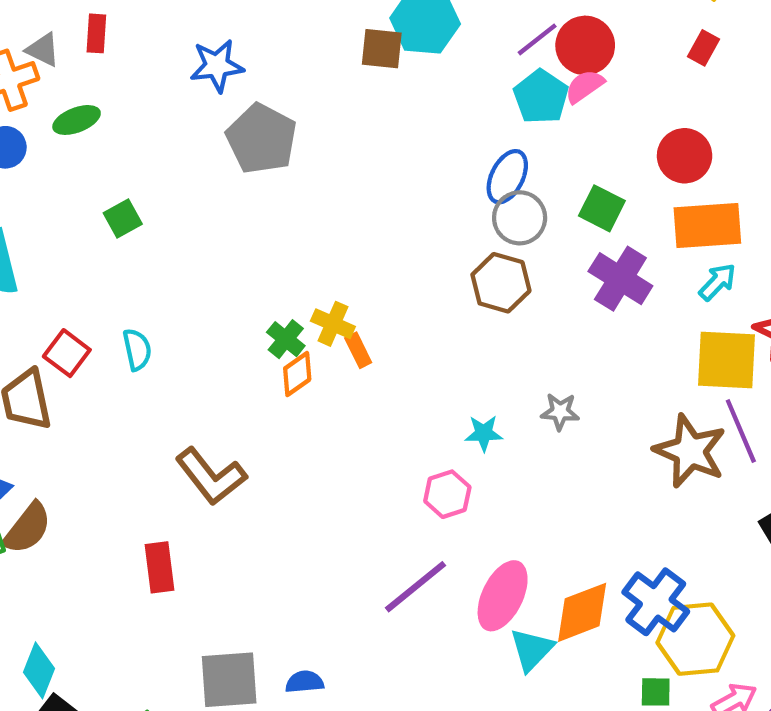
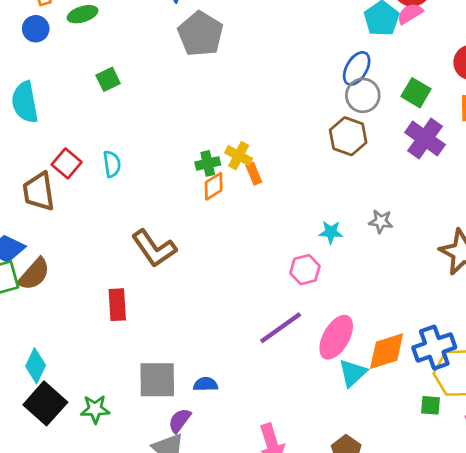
green cross: (286, 339) -> (208, 163), turned 35
blue cross: (656, 602) -> (434, 347), turned 30

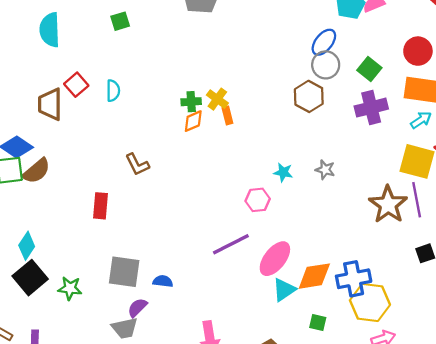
purple cross: (425, 139) -> (371, 108), turned 32
brown L-shape: (154, 248) -> (137, 164), size x0.7
green square: (430, 405) -> (318, 323), moved

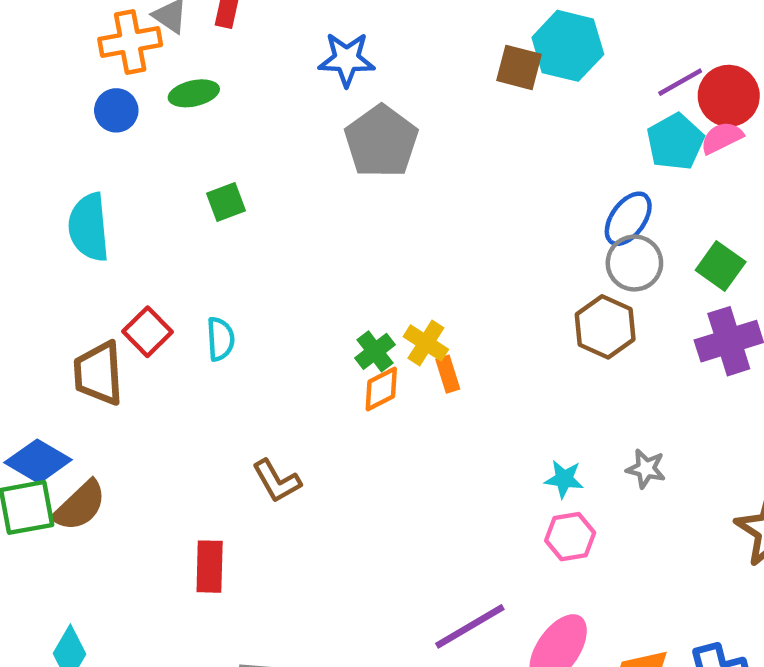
green cross: (191, 102) -> (375, 351), turned -30
pink hexagon: (258, 200) -> (570, 537), moved

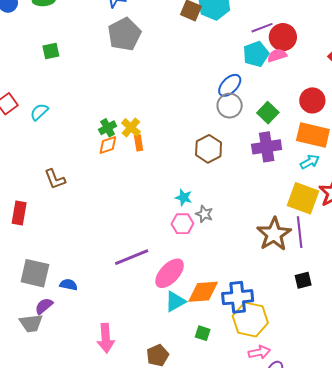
brown hexagon: (605, 327) -> (209, 149), moved
cyan semicircle: (220, 339) -> (39, 112), turned -138
gray star: (646, 469) -> (204, 214), moved

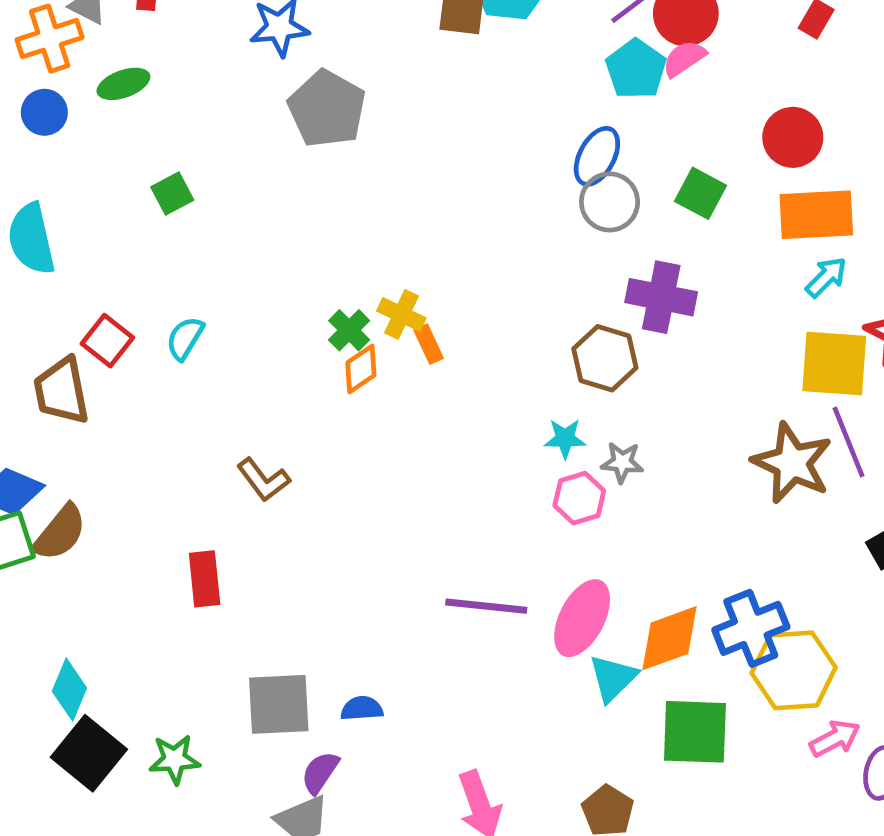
purple cross: (267, 147) -> (661, 297), moved, turned 36
brown hexagon: (209, 149) -> (605, 358), moved
purple line: (132, 257) -> (486, 606), turned 44
green square: (203, 333) -> (695, 732), size x2.0

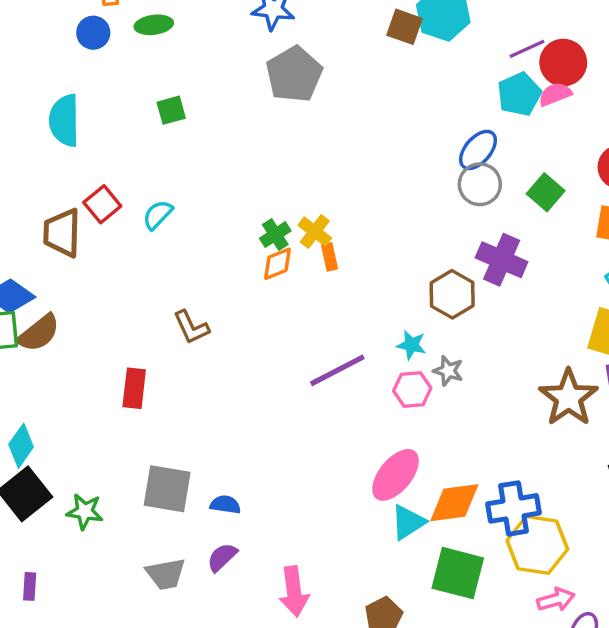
purple line: (486, 606) -> (337, 370), moved, turned -46
purple semicircle: (320, 772) -> (222, 557), moved

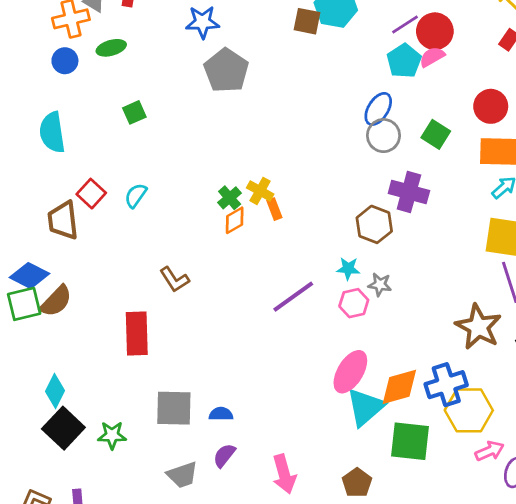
red rectangle: (134, 388) -> (137, 334), size x1.4
brown star: (569, 398) -> (478, 327), moved
cyan triangle: (408, 522) -> (365, 407), size x1.4

